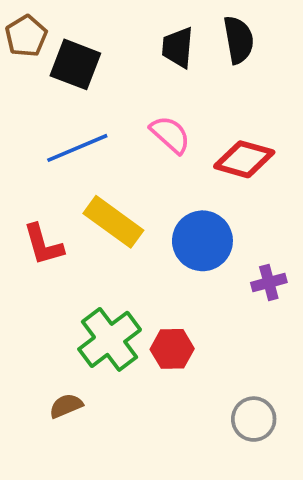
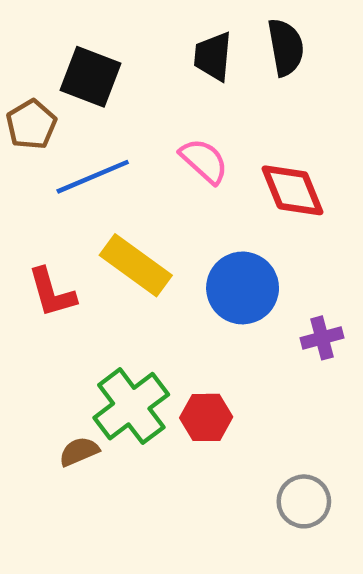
brown pentagon: (26, 36) -> (31, 124), moved
red diamond: (244, 159) -> (292, 190), turned 52
brown semicircle: (66, 406) -> (79, 451), moved

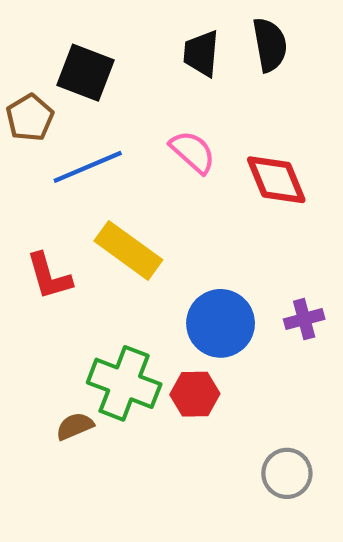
blue circle: (243, 288) -> (221, 323), moved
green cross: (131, 406) -> (124, 383), turned -32

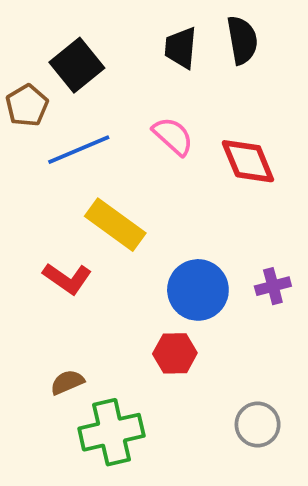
black square: (86, 73) -> (77, 65), turned 30
red L-shape: (49, 276) -> (67, 278), moved, turned -39
green cross: (124, 383) -> (111, 432), moved, turned -34

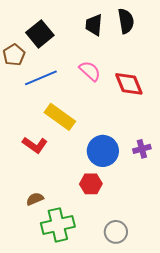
gray circle: (258, 424) -> (116, 232), moved

